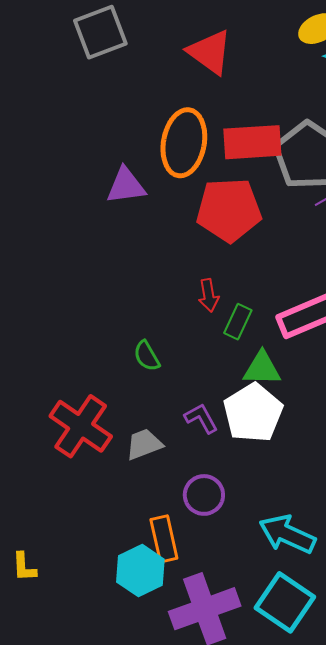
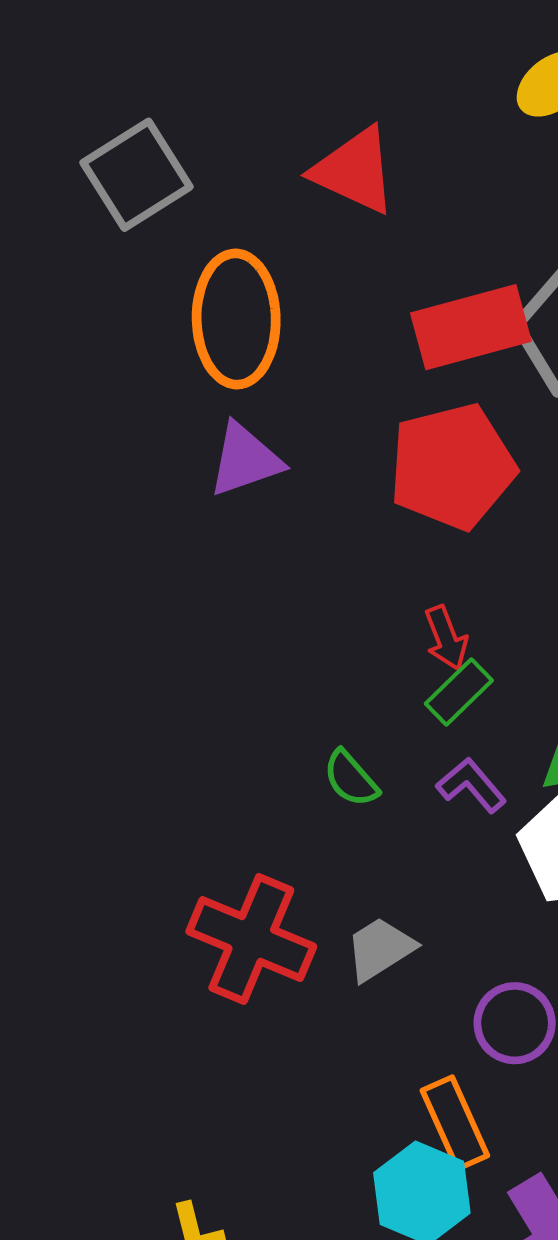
orange ellipse: (184, 143) -> (236, 319), moved
green rectangle: (238, 322) -> (459, 692), moved, turned 32
purple L-shape: (201, 418) -> (471, 785), moved

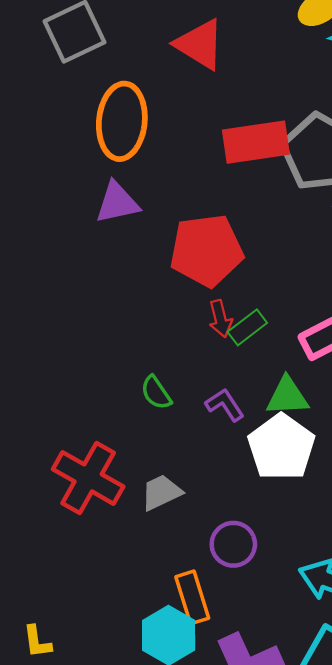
red pentagon: (452, 467) -> (206, 250), moved
green rectangle: (459, 692) -> (247, 327), moved

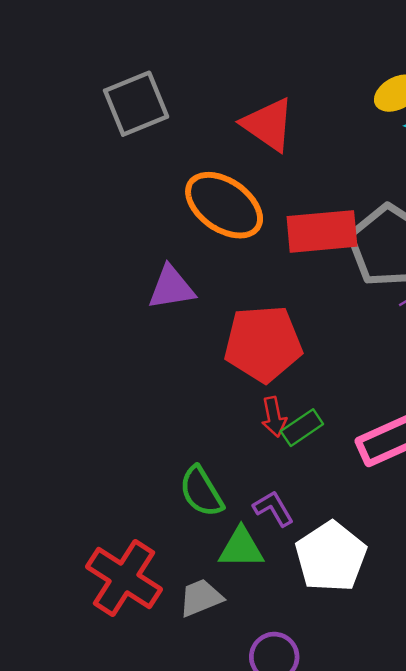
orange ellipse: (122, 121) -> (224, 205), moved, turned -64
green semicircle: (156, 393) -> (201, 492), size x1.4
green triangle: (287, 396) -> (241, 548), moved

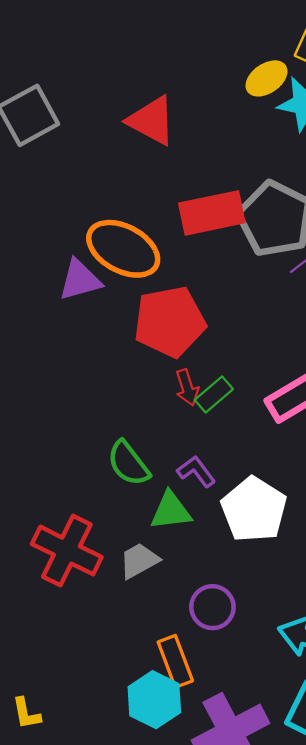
orange ellipse: (224, 205) -> (123, 249), moved

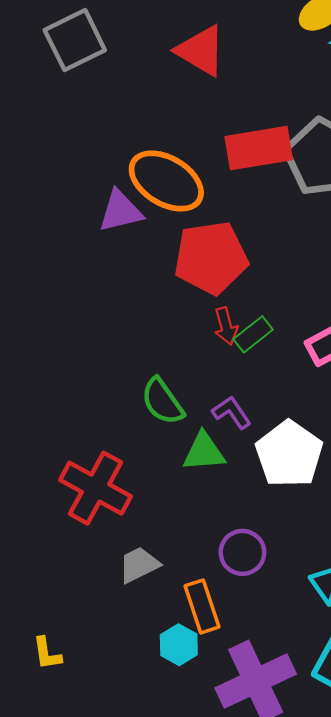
gray trapezoid: (139, 561) -> (139, 565), moved
cyan hexagon: (154, 700) -> (179, 645), size x0.7

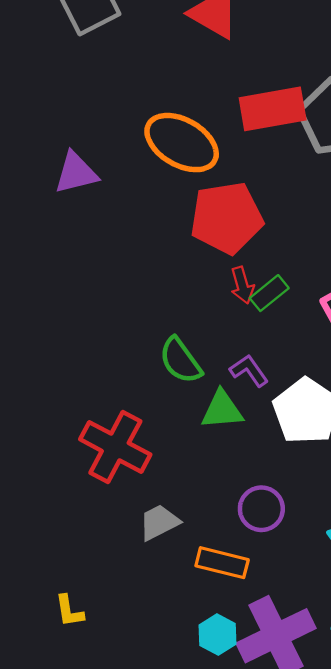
purple triangle: (120, 211) -> (76, 173), moved
orange rectangle: (202, 606) -> (222, 563), turned -57
cyan hexagon: (179, 645) -> (218, 635), moved

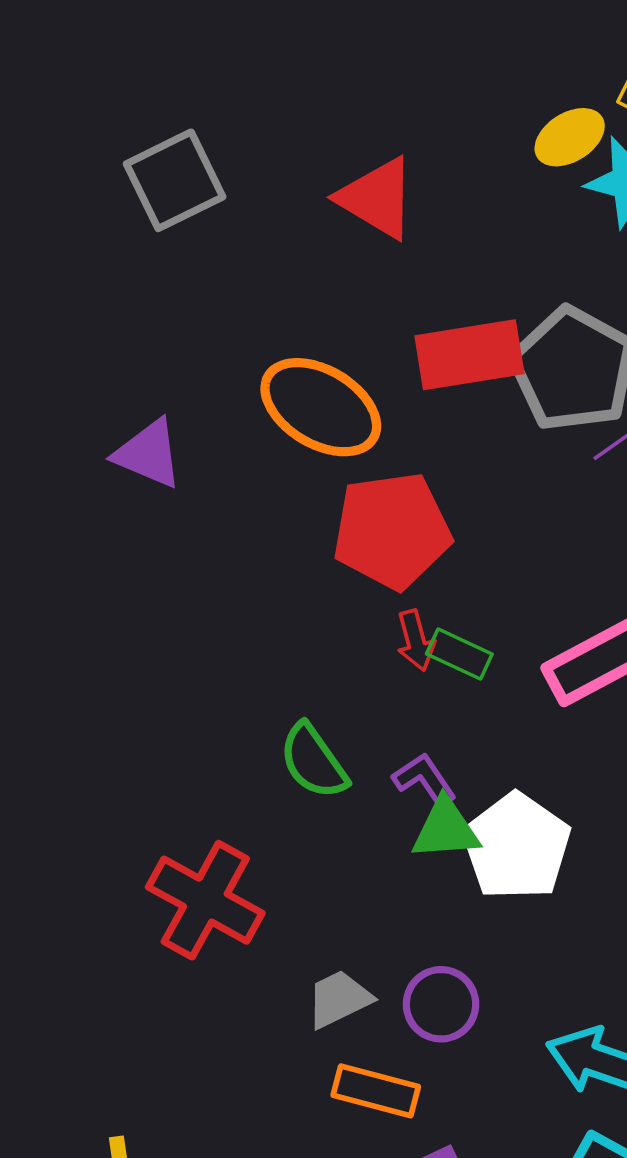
purple triangle: (76, 173) -> (148, 454), turned 36
green rectangle: (269, 293) -> (459, 654), turned 63
green triangle: (222, 410) -> (446, 829), moved
gray trapezoid: (159, 522) -> (339, 999), moved

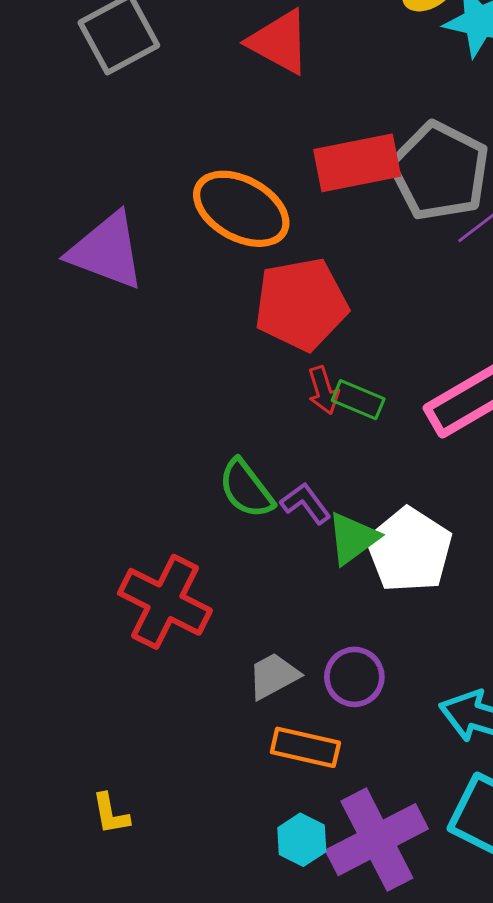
purple triangle: (148, 454) -> (106, 251), size x1.4
purple L-shape: (424, 779) -> (306, 503), moved
green triangle: (446, 829) -> (353, 538), turned -30

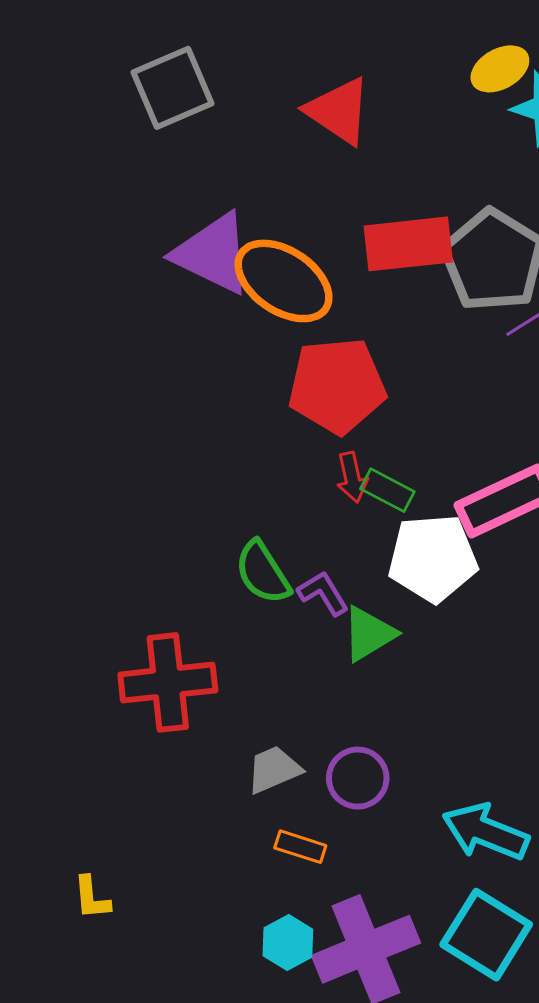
purple triangle: (106, 251) -> (213, 254), moved
white pentagon: (409, 550) -> (433, 558), moved, turned 30
red cross: (165, 602) -> (168, 682), turned -38
orange rectangle: (305, 747) -> (300, 847), size x0.7

